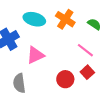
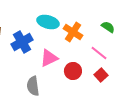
orange cross: (65, 19) -> (73, 32), moved
red circle: (65, 79) -> (73, 71), moved

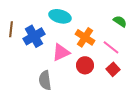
orange cross: (73, 32) -> (85, 37), moved

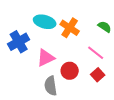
orange cross: (85, 37) -> (70, 28), moved
gray semicircle: (45, 80) -> (51, 86), moved

